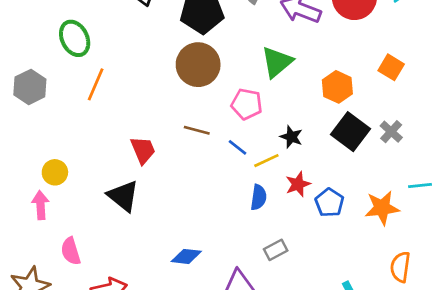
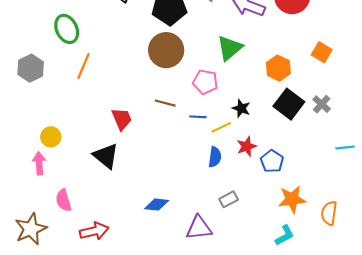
blue line: (237, 147) -> (198, 117), turned -35
orange star: (382, 208) -> (292, 199), moved

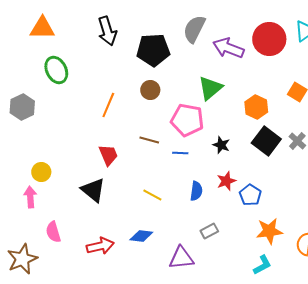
brown circle: (166, 50) -> (150, 90), size x0.6
orange line: (84, 66) -> (108, 105), moved
pink pentagon: (205, 82) -> (187, 120), size x1.4
yellow line: (221, 127) -> (152, 195), moved, turned 54
red arrow: (94, 231) -> (100, 246), moved

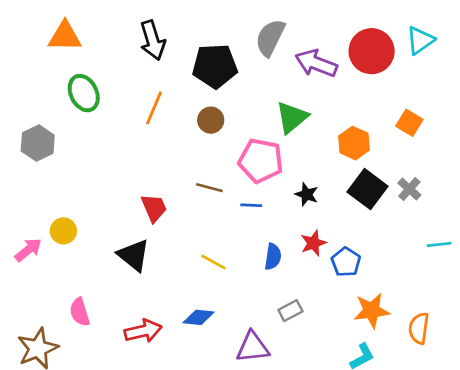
orange line: (108, 105) -> (154, 108), moved
pink arrow: (30, 197) -> (28, 250), moved, turned 55

